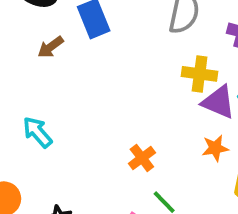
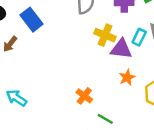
yellow cross: (200, 74) -> (105, 35), turned 30

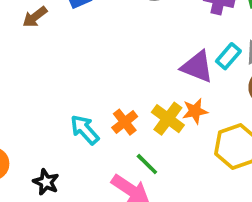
yellow cross: (105, 35) -> (168, 119), moved
cyan arrow: (16, 98) -> (85, 130), moved

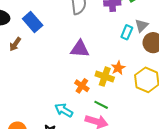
purple triangle: (197, 67) -> (80, 49), moved
cyan arrow: (85, 130) -> (64, 110), moved

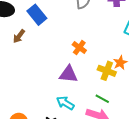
purple triangle: (80, 49) -> (68, 74), moved
orange cross: (82, 86) -> (79, 47), moved

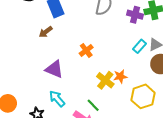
brown arrow: (19, 36) -> (46, 32), moved
purple triangle: (68, 74) -> (54, 69), moved

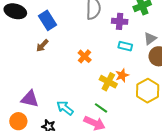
purple cross: (135, 15) -> (120, 21), moved
cyan rectangle: (139, 46) -> (125, 46), moved, turned 72
purple triangle: (54, 69) -> (30, 99), moved

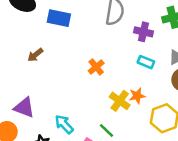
blue rectangle: (48, 20) -> (59, 18), turned -54
brown arrow: (42, 46) -> (35, 55), moved

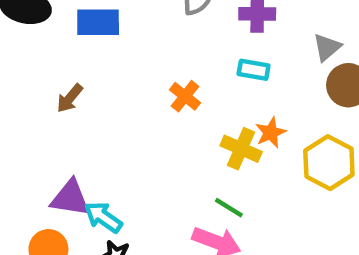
cyan rectangle: (146, 62) -> (254, 70), moved
cyan arrow: (64, 124) -> (103, 217), moved

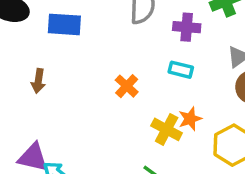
brown arrow: (70, 98) -> (38, 81), turned -35

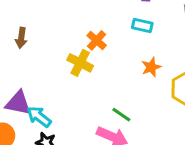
yellow cross: (167, 129) -> (80, 63), moved

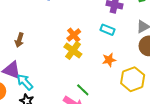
brown arrow: (21, 38) -> (19, 40), moved
yellow cross: (80, 63) -> (73, 50), moved

